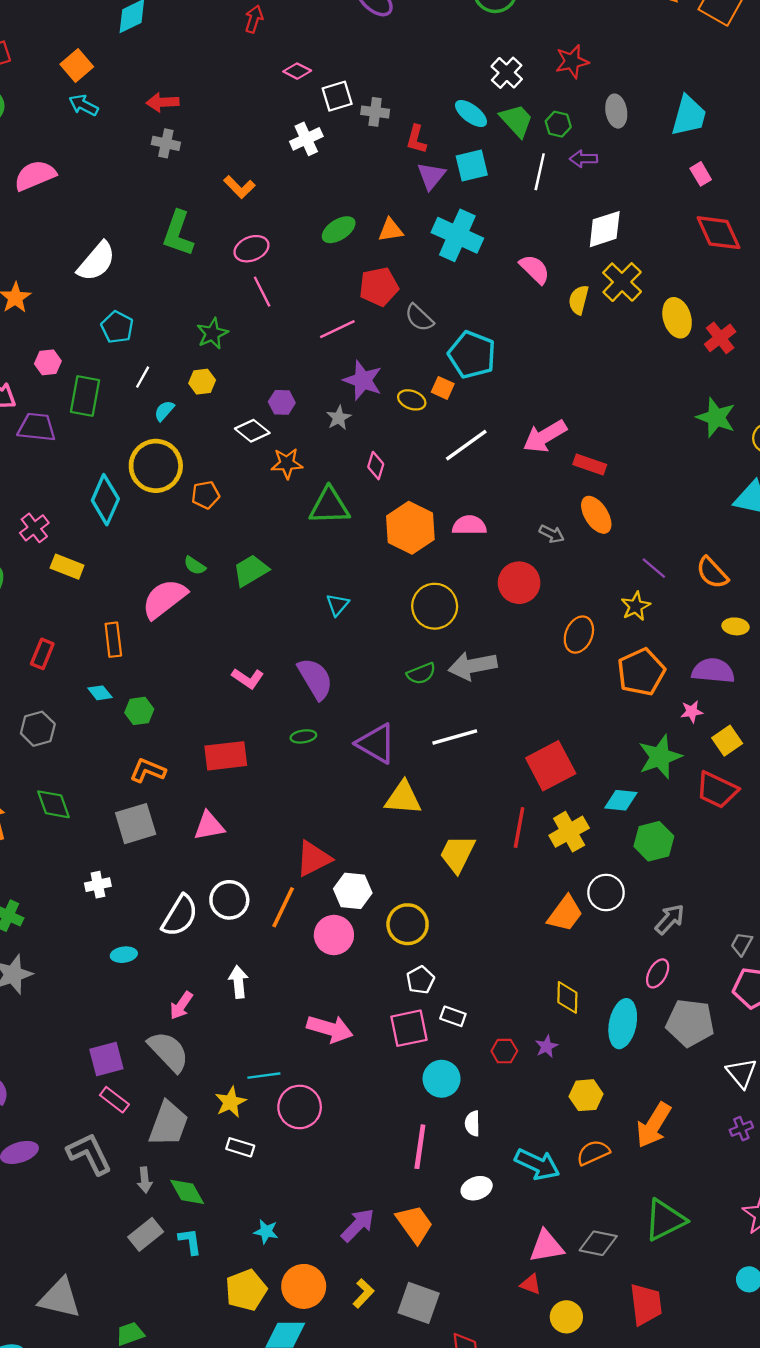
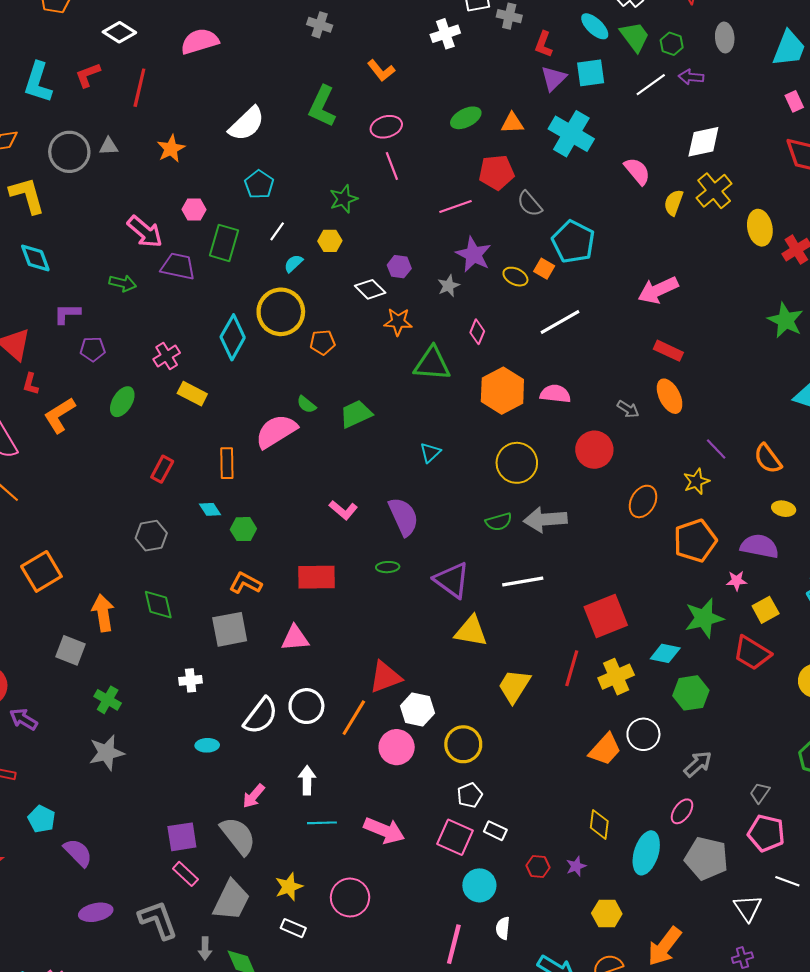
white line: (540, 172) -> (651, 85), turned 36
pink arrow: (545, 436) -> (658, 290), moved
pink square: (409, 1028) -> (455, 837), turned 30
cyan line: (264, 1076) -> (322, 823), moved

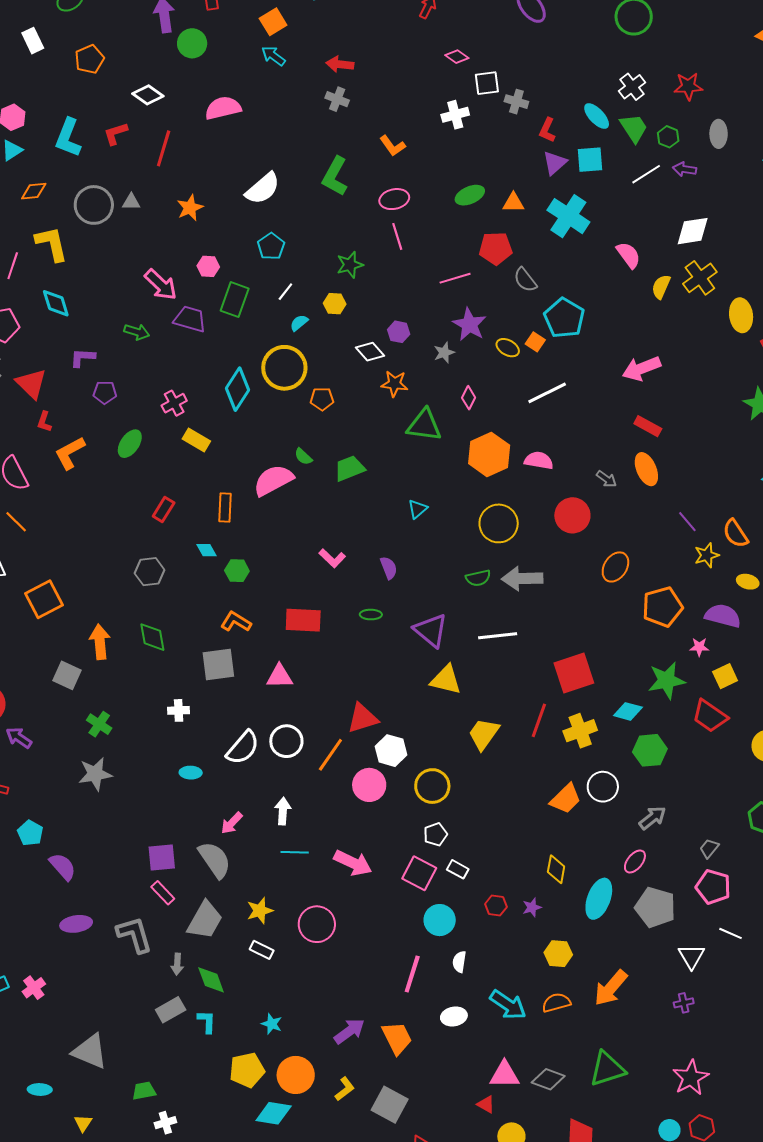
yellow star: (696, 481) -> (707, 555), moved
purple semicircle: (404, 517) -> (389, 568), size x0.6

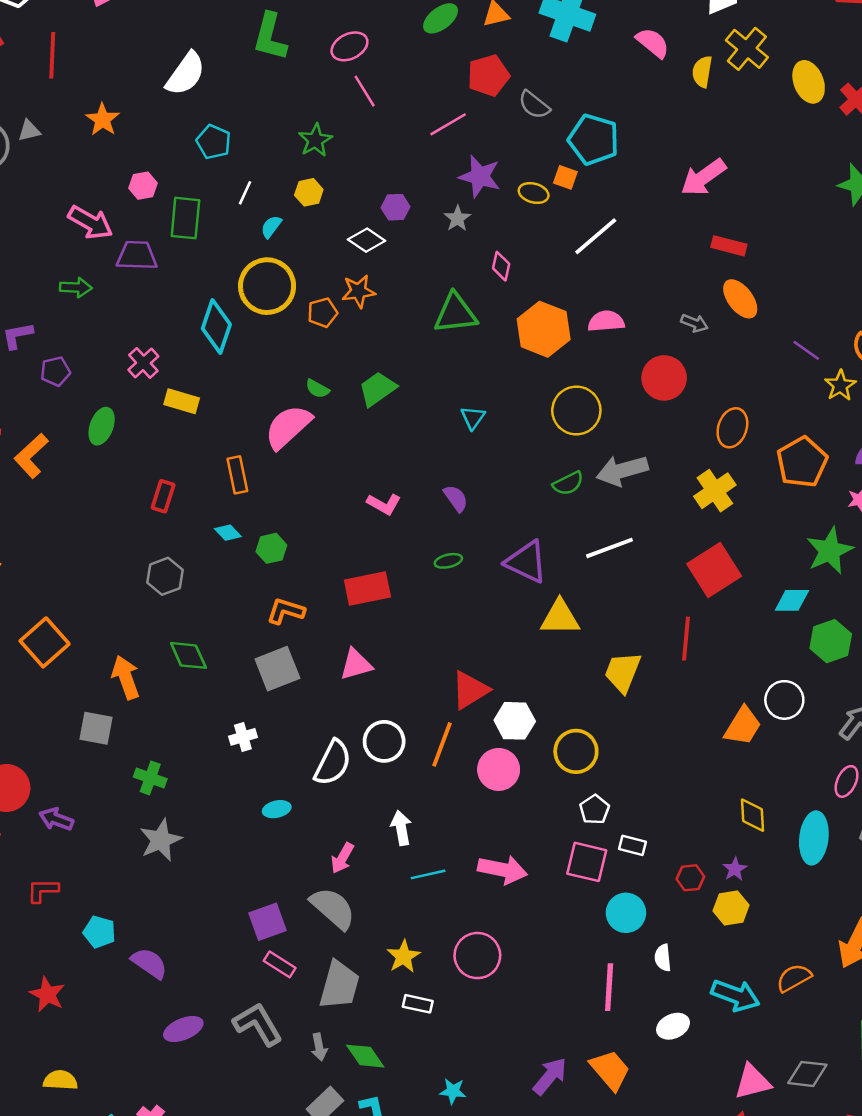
orange star: (394, 384) -> (359, 291), moved
yellow cross: (580, 731) -> (715, 491), moved
yellow hexagon: (558, 954) -> (731, 908), moved

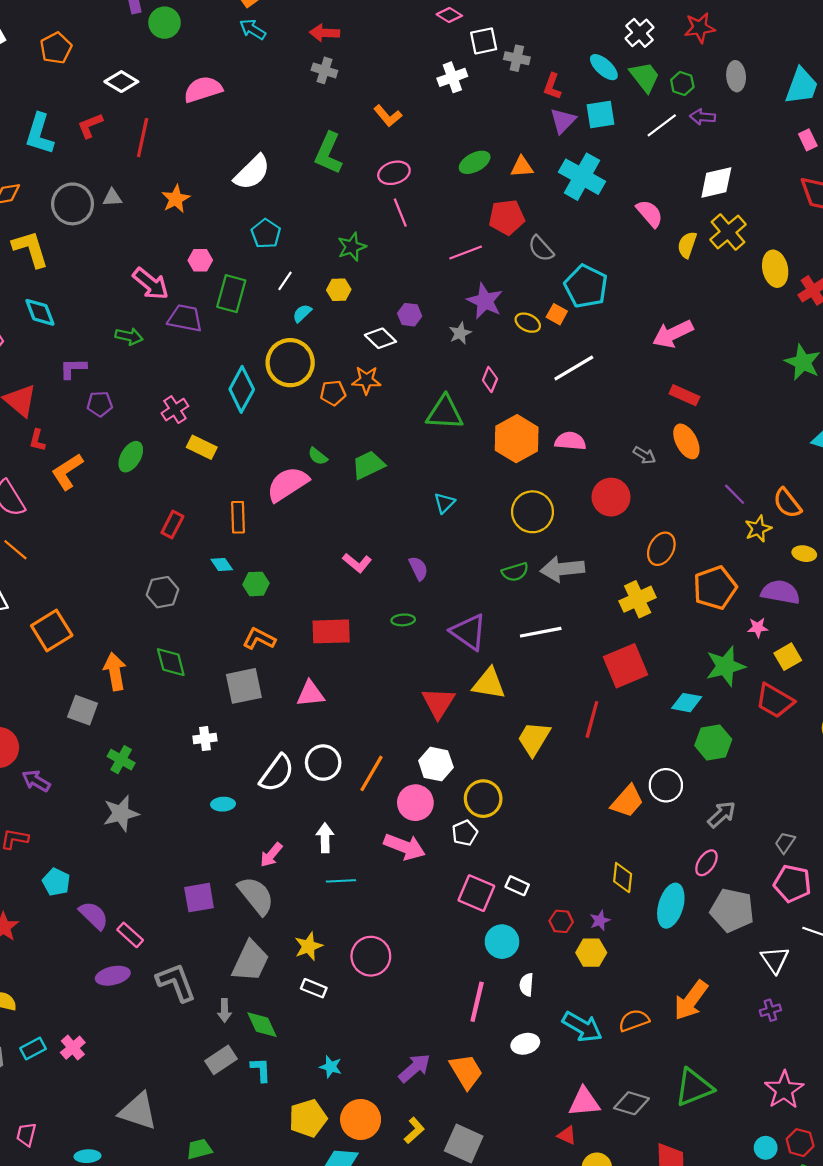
red triangle: (470, 690) -> (438, 703), moved, turned -36
white pentagon: (595, 810) -> (465, 833), moved
pink arrow: (503, 870) -> (405, 847), moved
pink rectangle: (280, 964) -> (130, 935), moved

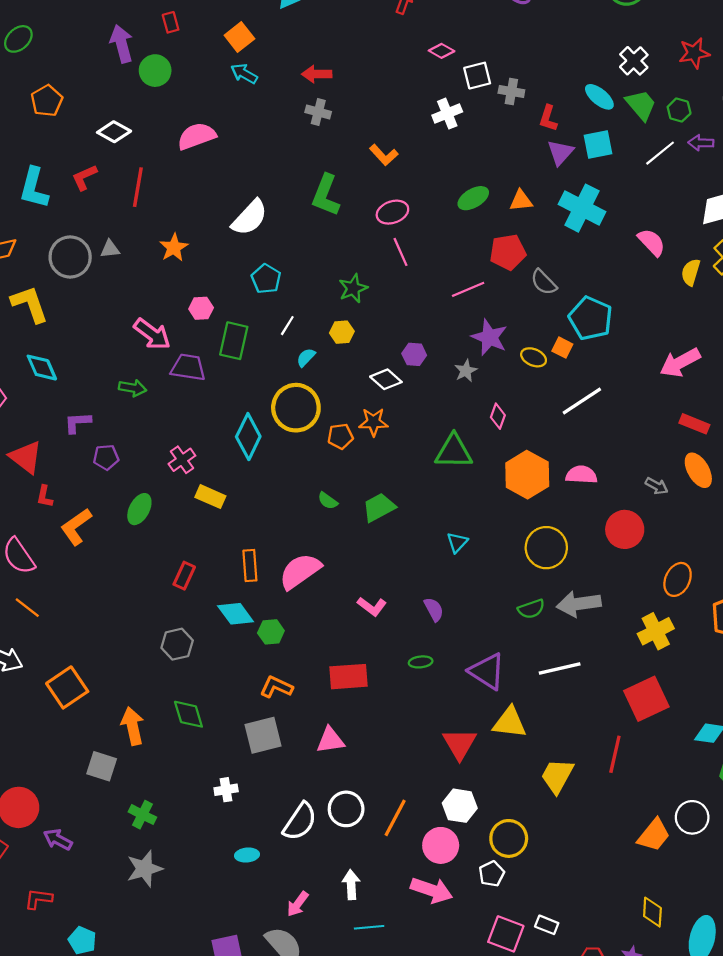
pink semicircle: (288, 484) -> (300, 571), moved
cyan diamond: (222, 564) -> (236, 614), size x1.6

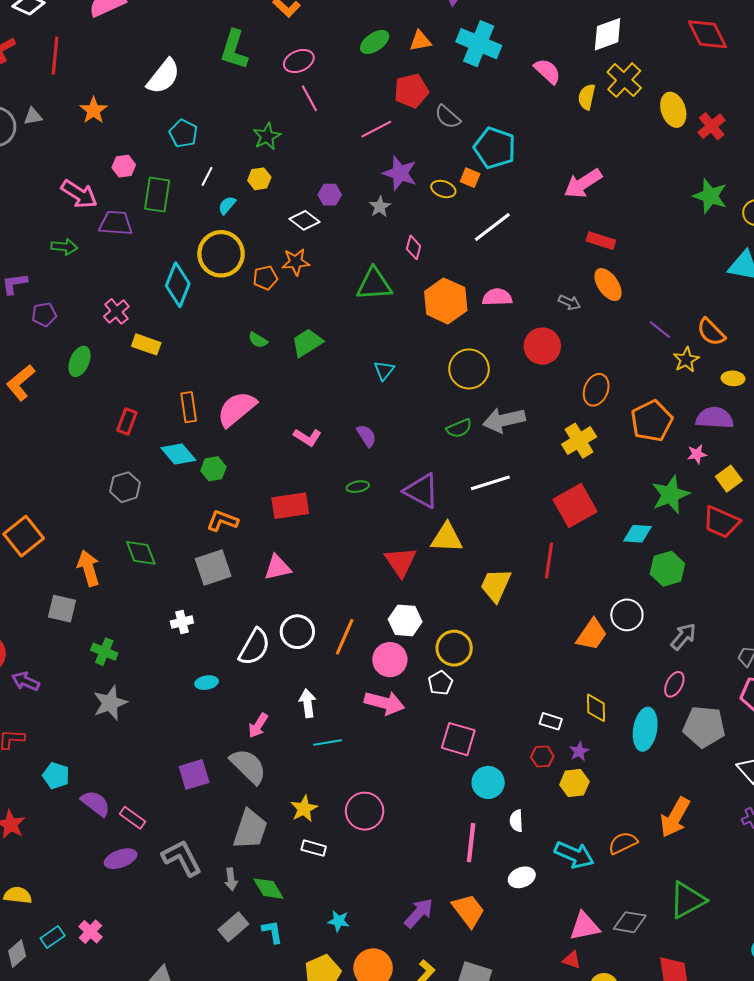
white rectangle: (547, 925) -> (551, 721), moved

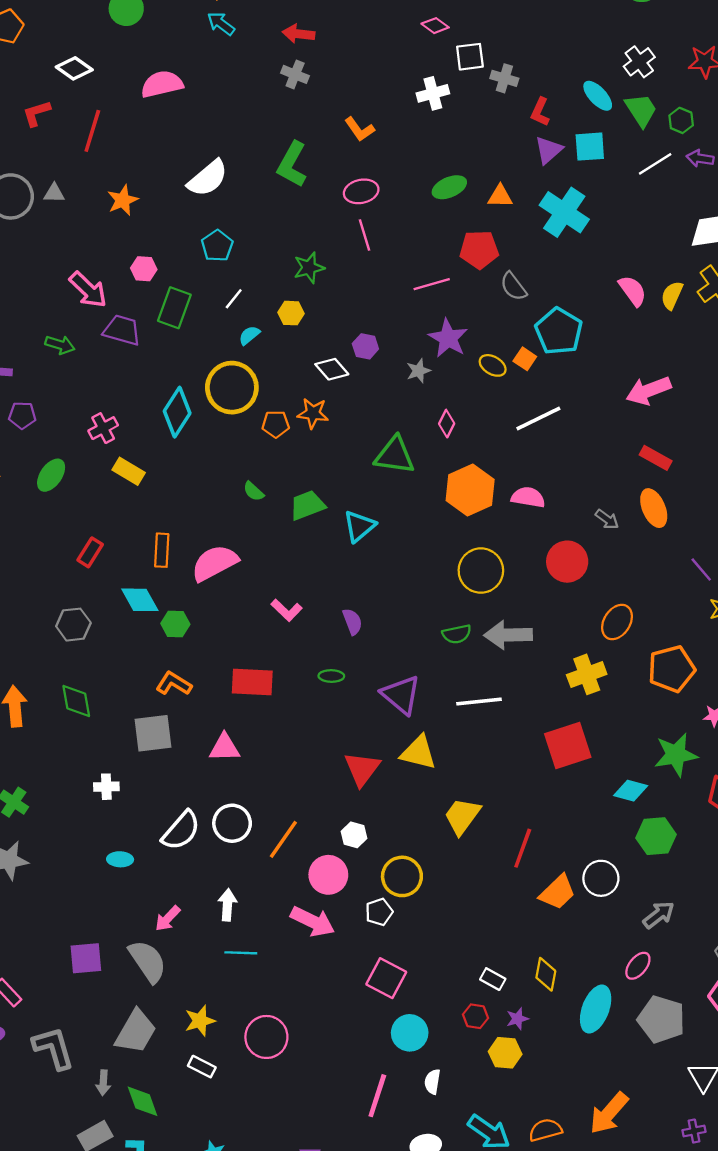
pink semicircle: (547, 71) -> (633, 291), moved
cyan triangle: (384, 370) -> (359, 526), moved, size x1.4
red line: (549, 560) -> (523, 848), moved
white hexagon: (405, 620) -> (354, 835), size x0.7

